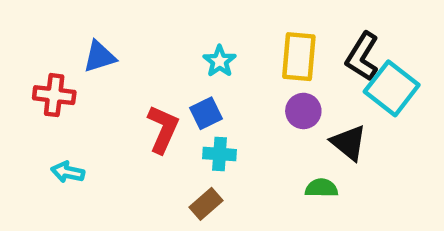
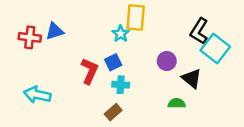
yellow rectangle: (299, 57) -> (136, 17), moved
red cross: (54, 95) -> (30, 37), moved
cyan arrow: (68, 172) -> (37, 95), size x1.5

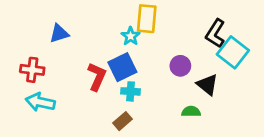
red cross: (30, 37) -> (32, 70), moved
blue square: (113, 62) -> (122, 67), size x1.5

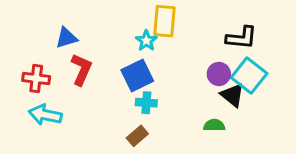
black L-shape: (215, 33) -> (241, 38), turned -116
cyan square: (233, 52) -> (249, 75), moved
purple circle: (180, 66) -> (219, 74), moved
red L-shape: (97, 77) -> (81, 69), moved

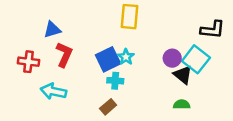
black L-shape: (241, 38) -> (213, 30), moved
cyan star: (146, 41) -> (126, 57), moved
cyan arrow: (45, 115) -> (53, 91), moved
green semicircle: (214, 125) -> (182, 104), moved

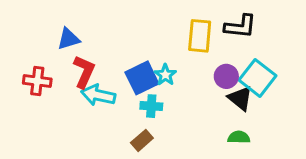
yellow rectangle: (129, 17) -> (200, 36), moved
black L-shape: (213, 30) -> (240, 26), moved
cyan arrow: (53, 91) -> (98, 95), moved

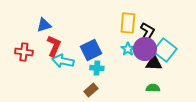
black L-shape: (240, 26) -> (147, 33), moved, turned -65
cyan star: (165, 75) -> (128, 49), moved
purple circle: (226, 76) -> (145, 49), size x1.5
black triangle: (240, 98) -> (154, 63), turned -36

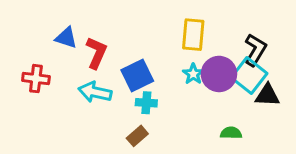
blue triangle: (44, 25) -> (66, 38), turned 35
black L-shape: (147, 33) -> (255, 50), moved
red L-shape: (54, 46) -> (96, 53), moved
black triangle: (154, 63) -> (267, 95), moved

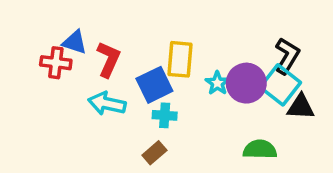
yellow rectangle: (193, 35) -> (180, 59), moved
red cross: (36, 79) -> (56, 63), moved
green semicircle: (231, 133) -> (260, 149), size x1.4

